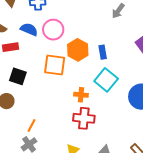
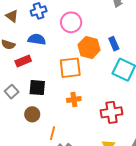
pink circle: (53, 30) -> (71, 22), moved
orange cross: (81, 95) -> (74, 100), moved
orange line: (31, 126) -> (53, 133), moved

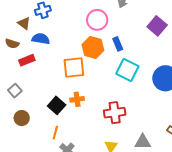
brown triangle: (12, 16) -> (24, 23), moved
pink circle: (71, 22) -> (97, 20), moved
black square: (37, 88) -> (57, 105), moved, turned 36
brown circle: (32, 114) -> (22, 118), moved

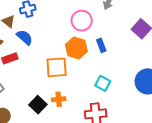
blue semicircle: (41, 39) -> (25, 37), turned 30
cyan square: (127, 70) -> (103, 83), moved, size x0.7

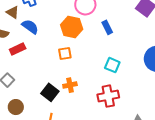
orange hexagon: (76, 48) -> (72, 27), moved
orange square: (57, 67) -> (65, 53), size x0.6

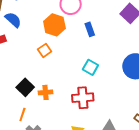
orange square: (65, 53) -> (45, 50), turned -32
orange cross: (70, 85) -> (45, 92), moved

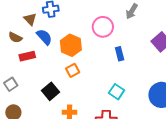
orange hexagon: (54, 25) -> (71, 45), moved
black square: (25, 87) -> (51, 91), moved

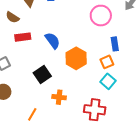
blue semicircle: (44, 37) -> (52, 41), moved
orange hexagon: (71, 45) -> (76, 58), moved
orange square: (73, 70) -> (107, 62), moved

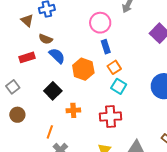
brown semicircle: (13, 17) -> (46, 39), moved
blue rectangle: (115, 44) -> (106, 47), moved

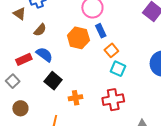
brown semicircle: (46, 39) -> (40, 30), turned -64
blue semicircle: (57, 56) -> (44, 55), moved
red rectangle: (27, 57) -> (24, 59), moved
orange hexagon: (83, 69) -> (78, 38), moved

